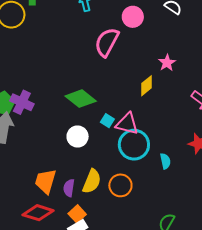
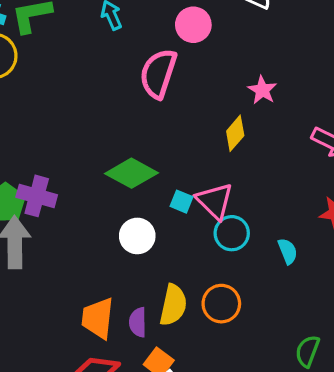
pink triangle: (127, 124) -> (215, 201), turned 40
cyan circle: (134, 145) -> (232, 233), size x0.7

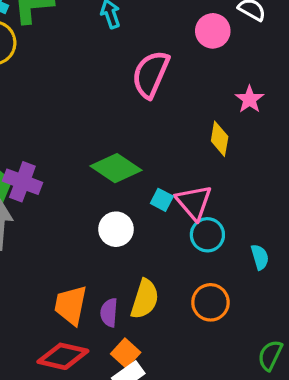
pink circle: (193, 25) -> (213, 31), moved
yellow diamond: (235, 133) -> (220, 139), turned -36
orange circle: (221, 304) -> (210, 302), moved

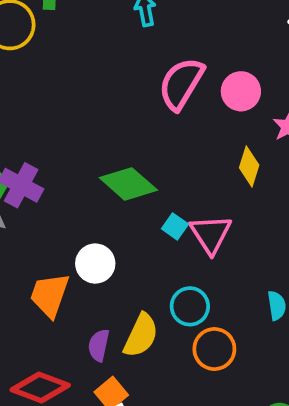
pink circle: (213, 31) -> (241, 91), moved
white circle: (116, 229) -> (95, 264), moved
cyan circle: (207, 235) -> (190, 306), moved
orange trapezoid: (71, 305) -> (50, 295), moved

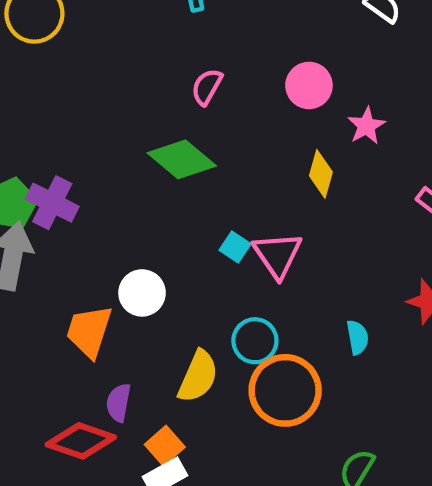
pink semicircle: (181, 84) -> (207, 87), moved, size x0.6
green diamond: (128, 184) -> (182, 159), moved
purple semicircle: (99, 345) -> (119, 403), moved
orange circle: (214, 349) -> (285, 390), size x1.4

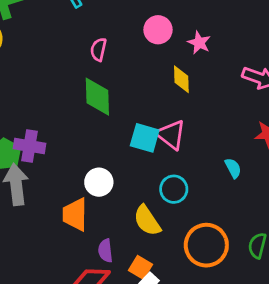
green diamond: (182, 159) -> (97, 97), turned 66
cyan square: (235, 247) -> (145, 138), size x1.6
yellow semicircle: (198, 376) -> (147, 221), turned 140
orange circle: (285, 390) -> (206, 245), moved

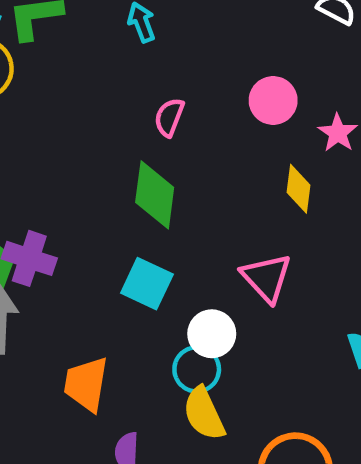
cyan square: (145, 138) -> (147, 284), moved
white circle: (99, 182) -> (212, 334), moved
cyan circle: (174, 189) -> (197, 369), moved

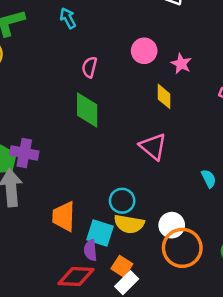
cyan square: (147, 284) -> (100, 233), moved
white circle: (212, 334) -> (172, 225), moved
yellow semicircle: (204, 414) -> (129, 224), turned -48

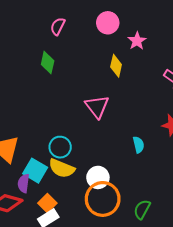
green diamond: (87, 110) -> (48, 63), size x0.7

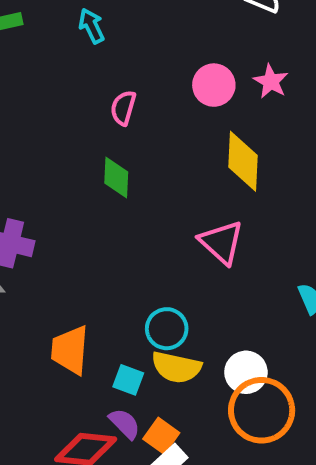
pink star: (137, 41) -> (271, 81), moved
yellow diamond: (116, 66) -> (243, 161), size x1.4
cyan square: (35, 171) -> (128, 380), size x0.7
purple semicircle: (23, 183) -> (125, 424), moved, turned 138

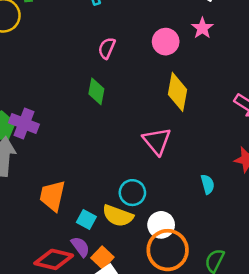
pink star: (271, 81) -> (202, 28), moved
cyan circle: (167, 329) -> (132, 193), moved

